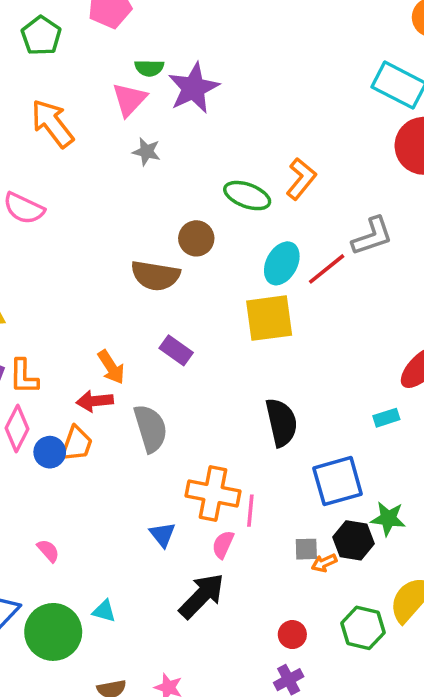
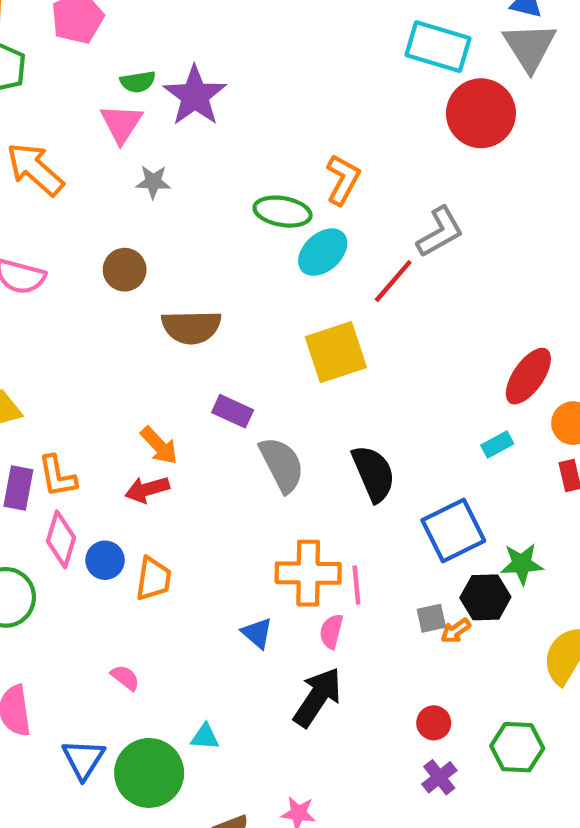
brown circle: (196, 238) -> (125, 270), moved
cyan ellipse: (282, 263) -> (323, 252), moved, turned 30
gray semicircle: (151, 428) -> (282, 465), moved
orange trapezoid: (77, 444) -> (153, 579), moved
green hexagon: (363, 628) -> (517, 747), moved

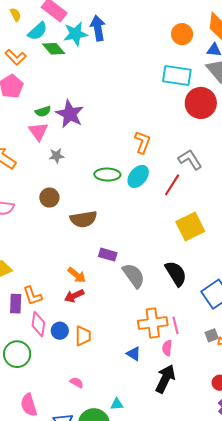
green ellipse: (283, 212) -> (107, 175), moved
gray L-shape: (440, 232) -> (190, 160), turned -85
yellow square: (336, 352) -> (190, 226), moved

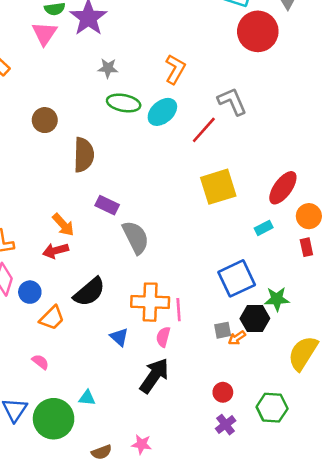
gray star: (57, 156) -> (108, 68), moved
brown semicircle: (84, 219) -> (84, 155), turned -88
black semicircle: (176, 274) -> (89, 292), moved, turned 72
orange trapezoid: (83, 336) -> (52, 318), moved, turned 35

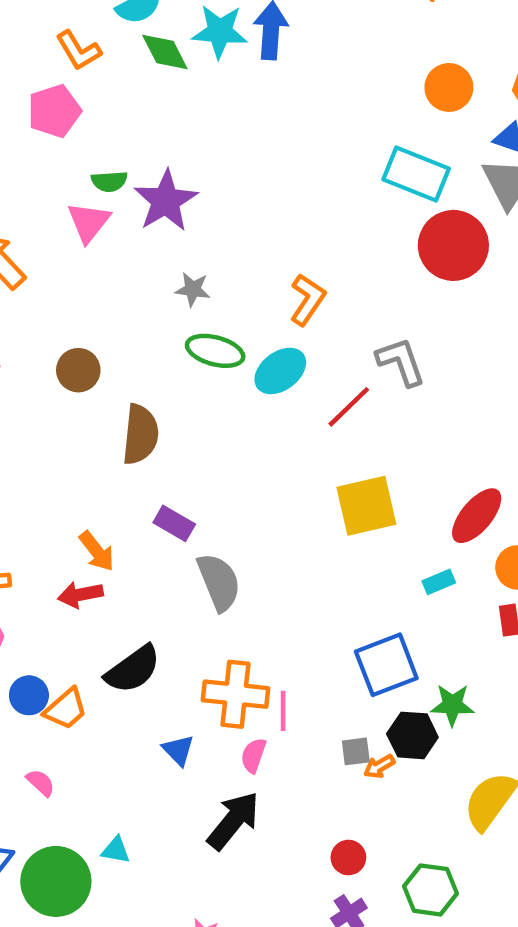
blue circle: (30, 292) -> (29, 695), moved

